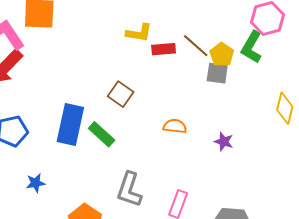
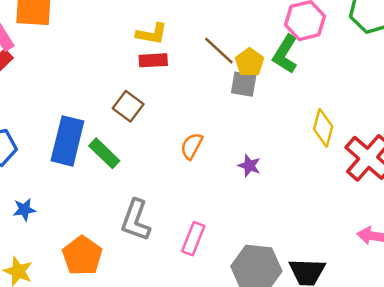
red rectangle: (164, 49) -> (153, 60), moved
orange semicircle: (175, 126) -> (192, 146), turned -70

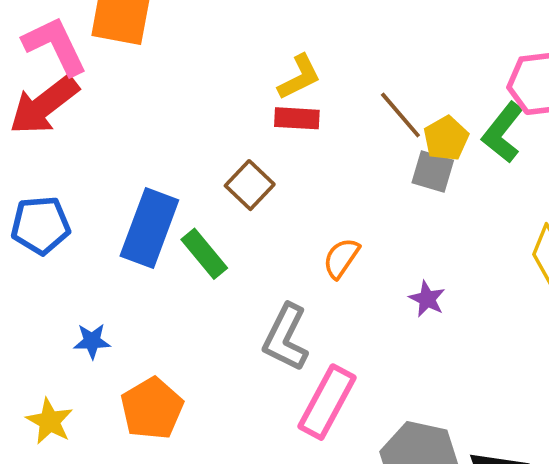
yellow L-shape: (152, 34) -> (299, 77), turned -44
blue star: (24, 210) -> (92, 341), moved
gray L-shape: (136, 220) -> (286, 338), moved
pink rectangle: (193, 239) -> (327, 402), size x1.4

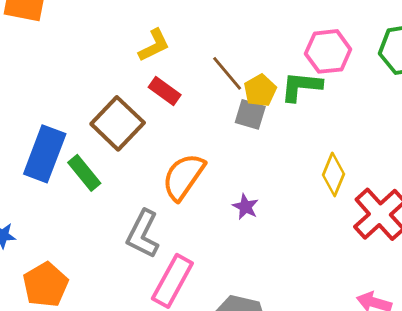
red rectangle: (297, 118) -> (165, 91), moved, turned 32
green L-shape: (503, 132) -> (301, 86), turned 57
brown square: (250, 185) -> (118, 123), size x1.5
orange semicircle: (341, 258) -> (183, 177), size x1.6

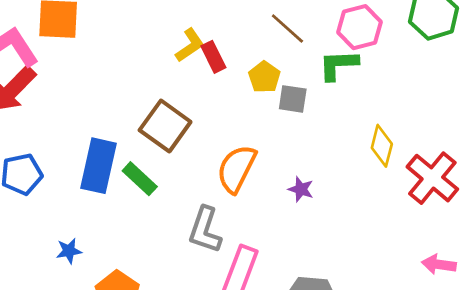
brown line: (227, 73) -> (287, 29), moved
red rectangle: (165, 91) -> (213, 57), moved, turned 36
yellow pentagon: (260, 91) -> (264, 77), moved

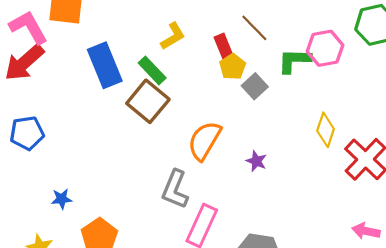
pink hexagon: (360, 27) -> (325, 48), moved
red rectangle: (213, 57) -> (224, 47), moved
gray square: (293, 99) -> (255, 86), turned 35
blue rectangle: (99, 166) -> (105, 65), moved, turned -39
green rectangle: (140, 179) -> (152, 70), moved

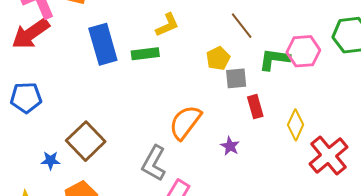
red rectangle: (224, 47) -> (255, 107), moved
green rectangle: (152, 70) -> (145, 54), turned -60
gray square: (255, 86) -> (236, 78), turned 30
brown square: (148, 101) -> (86, 141), moved

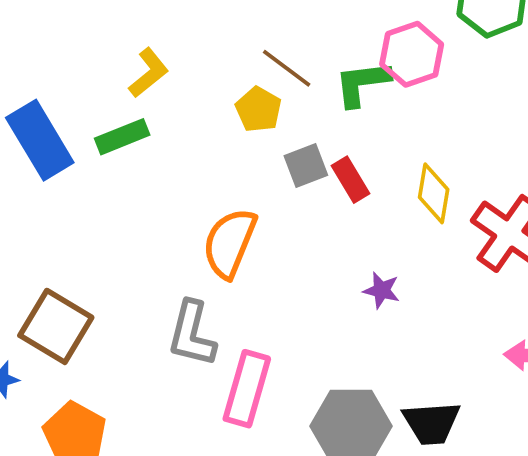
brown line: (242, 26) -> (287, 68), moved
gray square: (236, 78) -> (306, 165), moved
purple star: (230, 146) -> (382, 290), moved

